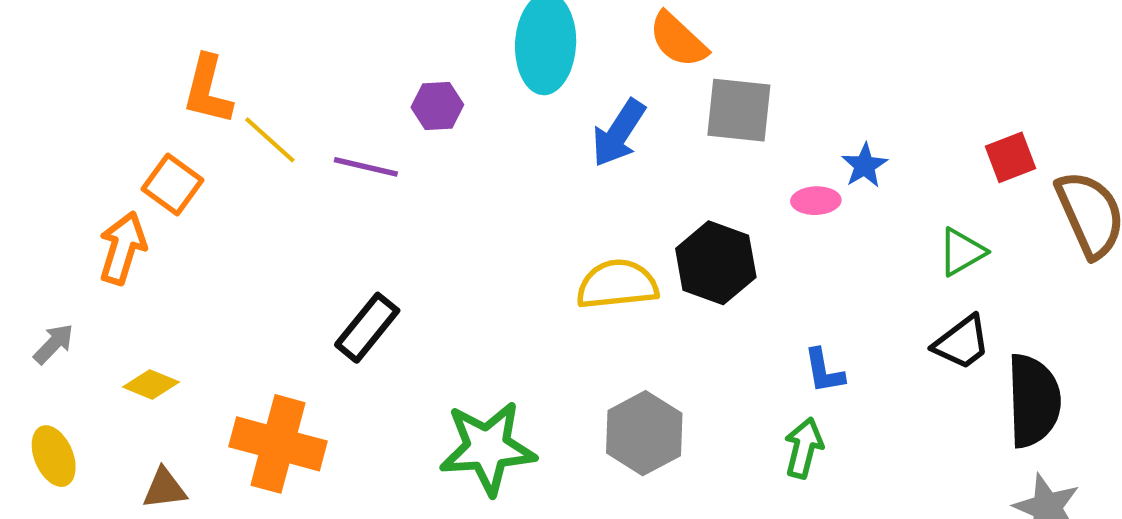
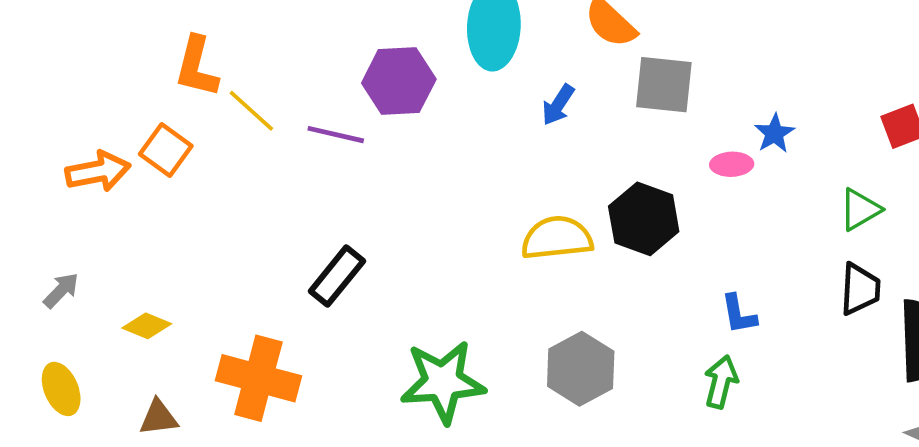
purple hexagon: (437, 106) -> (399, 81), size x1.6
blue arrow: (619, 133) -> (558, 105), size x0.7
orange arrow: (123, 248) -> (98, 171), moved, turned 62
black trapezoid: (962, 343) -> (860, 289), turned -50

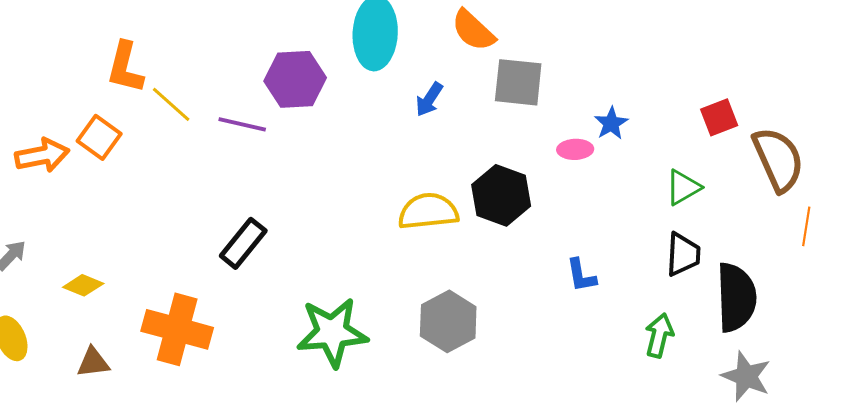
green arrow: (721, 382) -> (659, 335), moved

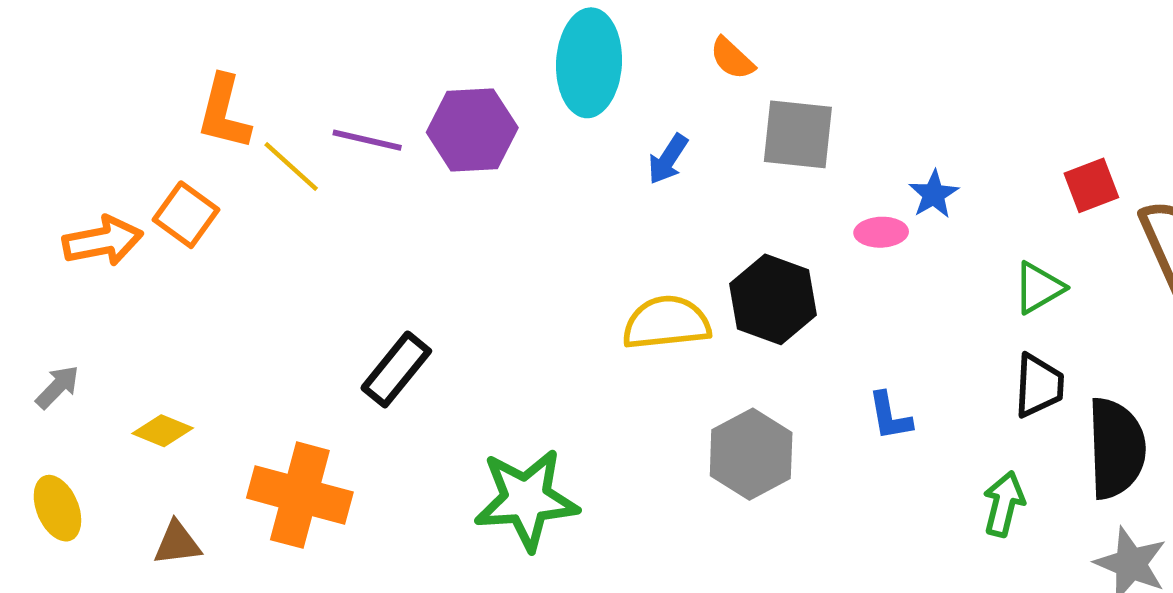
orange semicircle: (473, 30) -> (732, 58), size x0.7
purple line: (242, 124) -> (367, 140), moved
gray hexagon: (448, 321) -> (751, 454), moved

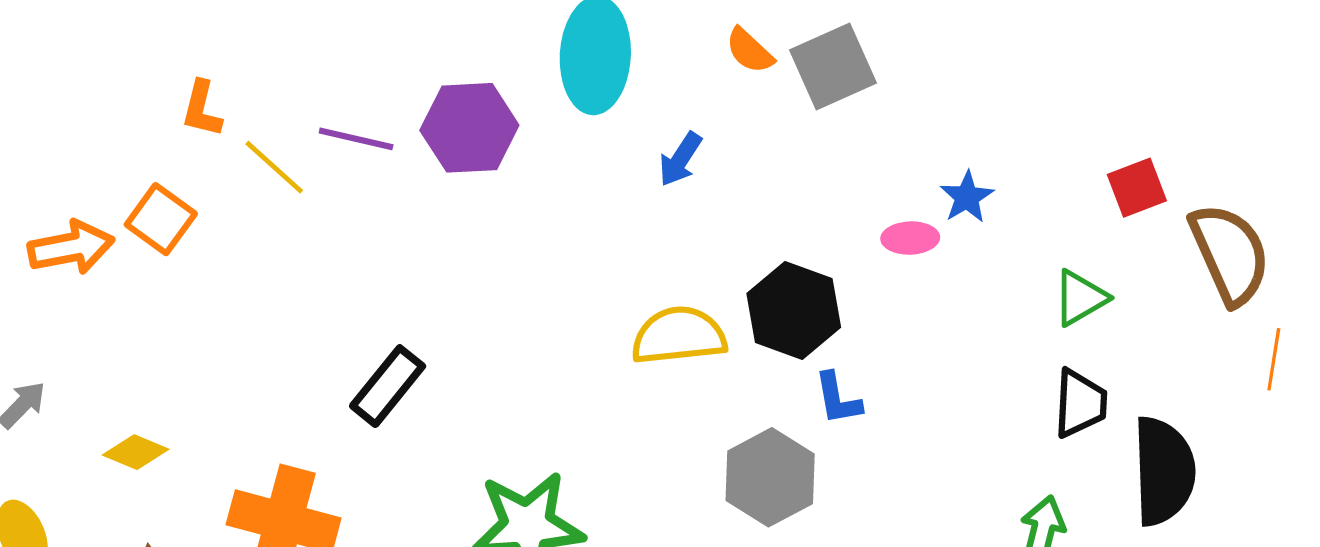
orange L-shape: (224, 112) -> (202, 109), size x0.7
gray square: (798, 134) -> (833, 66), moved, turned -30
blue L-shape: (890, 416) -> (838, 399), moved

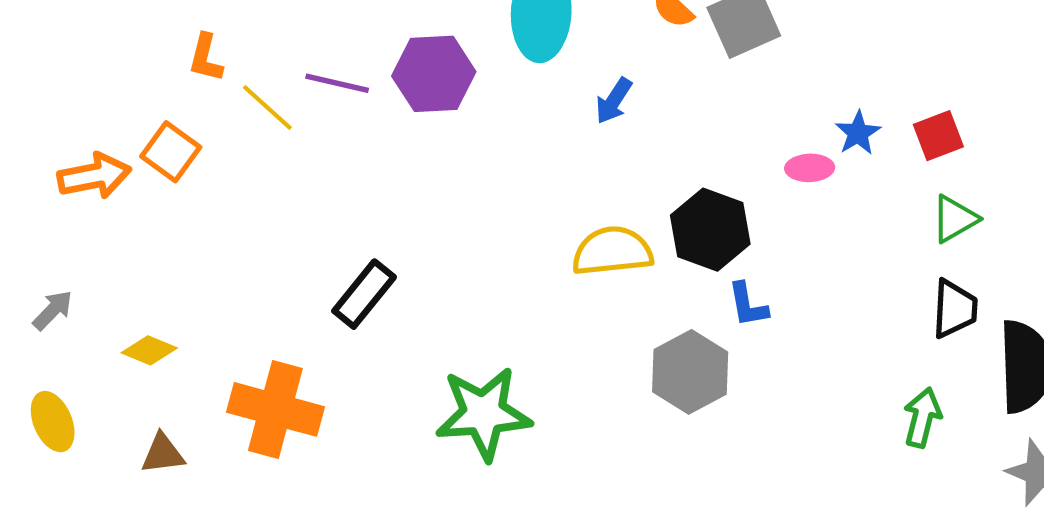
red square: (1137, 188) -> (938, 136), moved

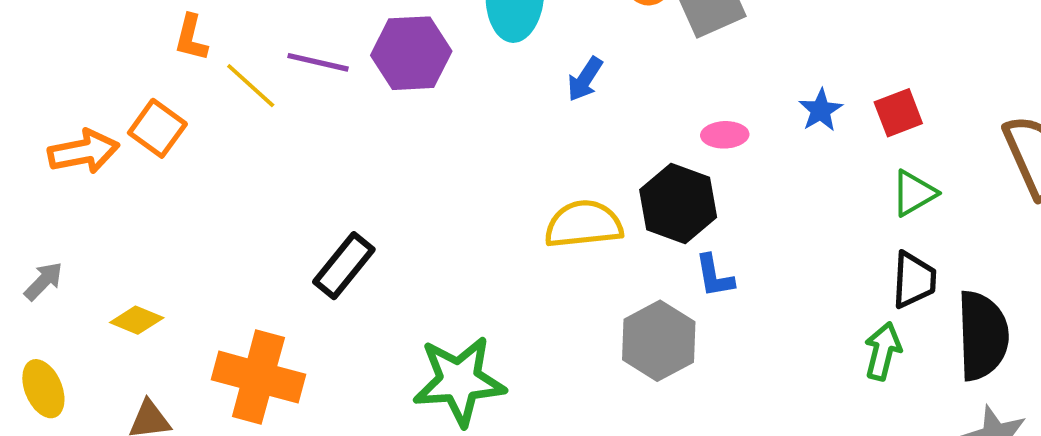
pink ellipse: (810, 168) -> (725, 135), moved
green arrow: (922, 418) -> (883, 351), moved

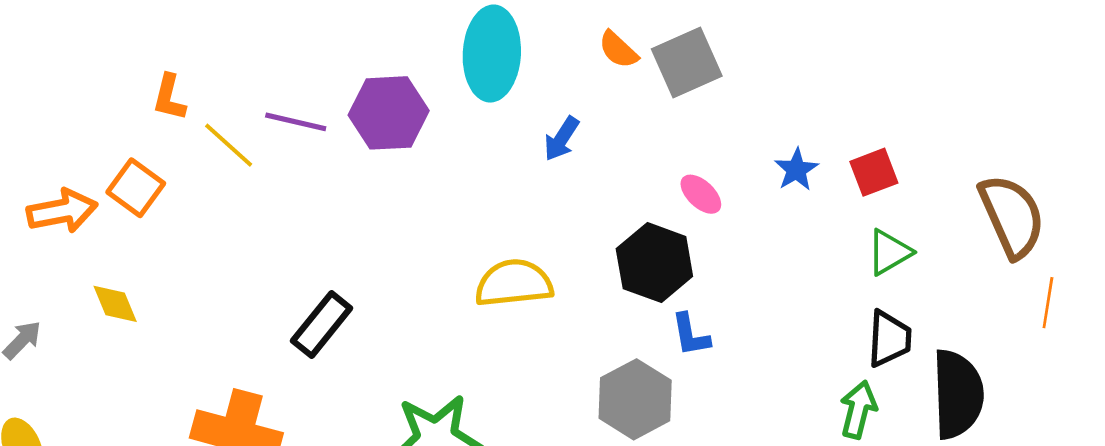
pink ellipse: (725, 135) -> (701, 194), turned 45
yellow semicircle: (584, 224) -> (514, 283), moved
yellow diamond: (137, 320) -> (115, 304), moved, turned 45

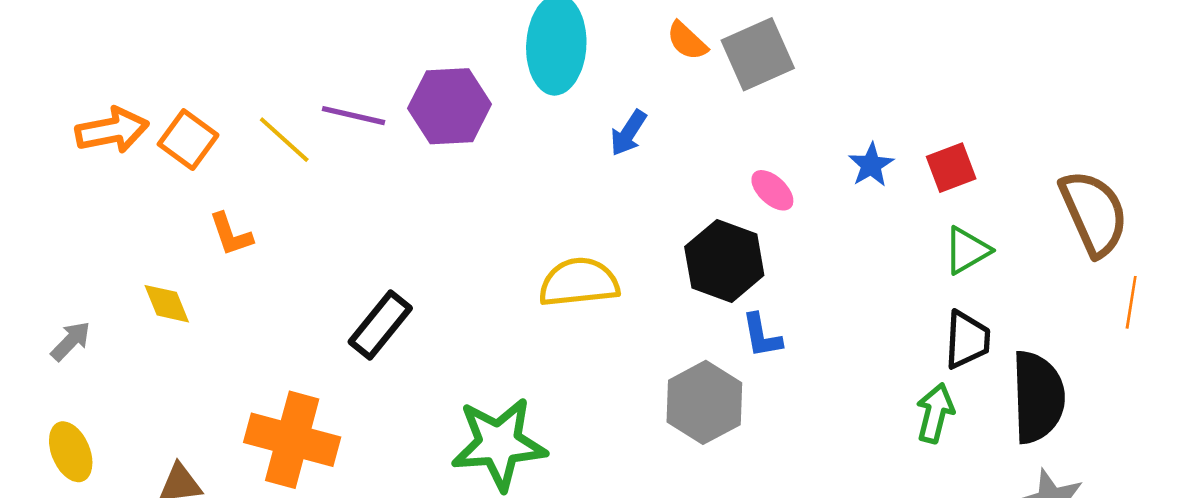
orange L-shape: (169, 97) -> (231, 234), moved, turned -33
orange square: (136, 188) -> (188, 140), moved
orange arrow: (62, 211) -> (112, 130), moved

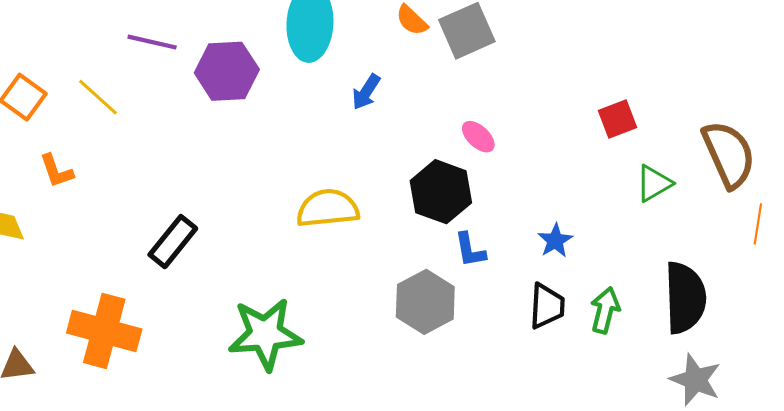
purple line: (354, 116) -> (152, 42), moved
blue star: (871, 165) -> (555, 241), moved
green triangle: (967, 250) -> (654, 183), moved
black trapezoid: (967, 340) -> (547, 306), moved

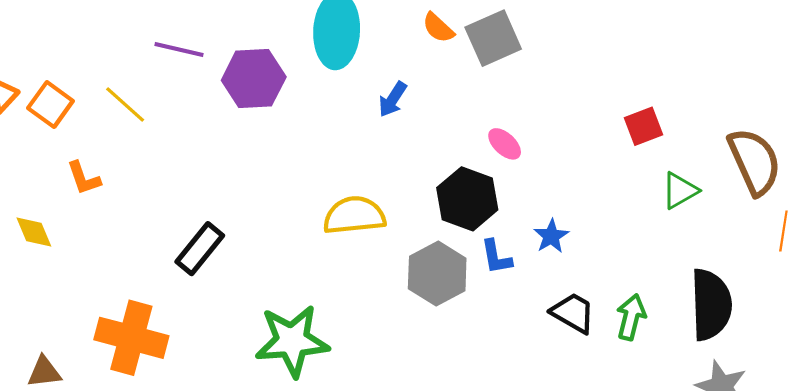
blue star: (555, 241) -> (551, 236), moved
gray hexagon: (425, 302) -> (437, 273), moved
black trapezoid: (547, 306) -> (573, 313), turned -63

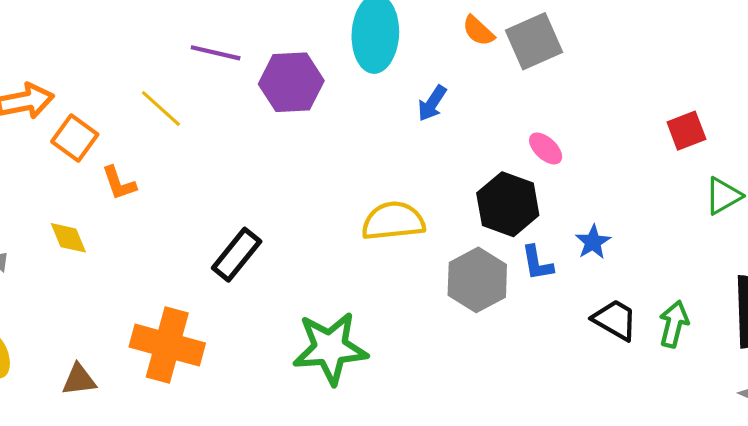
orange square: (50, 104) -> (75, 138), moved

